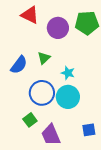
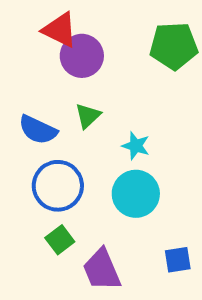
purple circle: (58, 28) -> (82, 56), moved
blue semicircle: (19, 65) -> (38, 130), turned 78
blue circle: (42, 93) -> (58, 186), moved

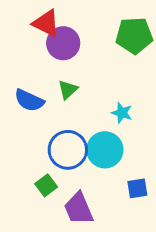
cyan star: (136, 146) -> (122, 113), moved
blue circle: (58, 186) -> (68, 150), moved
blue square: (178, 260) -> (137, 188), moved

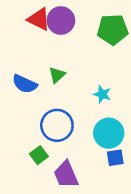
purple circle: (63, 43) -> (61, 21), moved
cyan circle: (105, 150) -> (109, 133), moved

